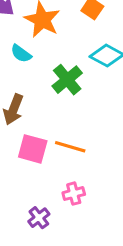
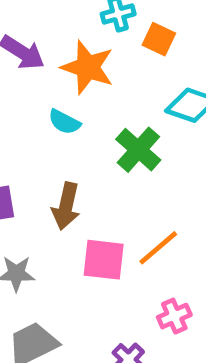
orange line: (70, 147) -> (158, 248), turned -48

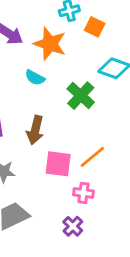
pink cross: (174, 316) -> (83, 193), moved, turned 30

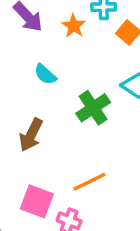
orange star: (50, 44) -> (74, 26), moved, size x0.6
pink square: (58, 164) -> (37, 201), moved

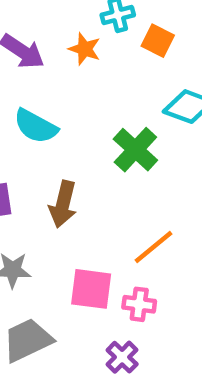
cyan semicircle: (45, 74) -> (36, 126), moved, size x1.4

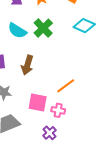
green cross: (135, 150) -> (43, 28), moved

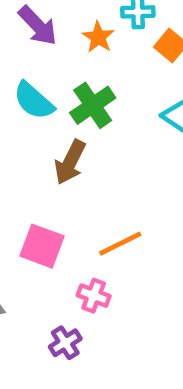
brown arrow: (27, 65) -> (70, 162), moved
pink square: (38, 103) -> (42, 246), moved

